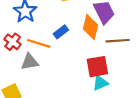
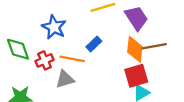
orange diamond: (91, 27) -> (135, 49), moved
red cross: (13, 42) -> (45, 60), turned 35

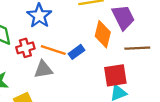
blue rectangle: (94, 44) -> (77, 52), moved
orange diamond: (135, 49) -> (103, 34), moved

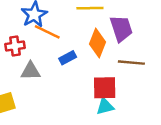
orange line: (53, 50) -> (47, 32), moved

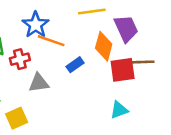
red square: (105, 88) -> (123, 70), moved

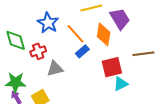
orange line: (51, 41) -> (75, 34), moved, turned 35
brown line: (141, 62) -> (143, 54), moved
red square: (123, 70) -> (112, 67), moved

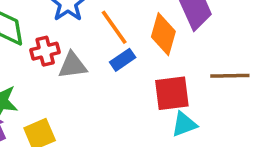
gray triangle: (55, 69) -> (73, 65), moved

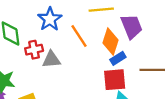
blue rectangle: (123, 60) -> (118, 58), moved

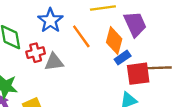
red square: (115, 80) -> (138, 74), moved

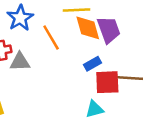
orange diamond: (114, 41) -> (88, 28), moved, turned -36

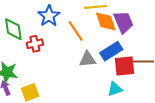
gray triangle: (20, 62) -> (88, 59), moved
blue rectangle: (92, 64) -> (111, 51), size x1.5

